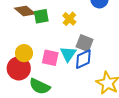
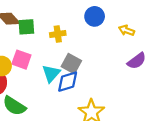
yellow cross: (69, 19) -> (58, 34), turned 32
pink square: (50, 58) -> (21, 60), moved

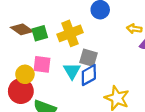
yellow arrow: (127, 30) -> (134, 29), moved
yellow cross: (58, 34) -> (70, 33), size x1.6

